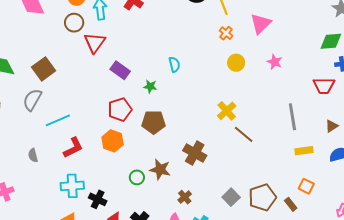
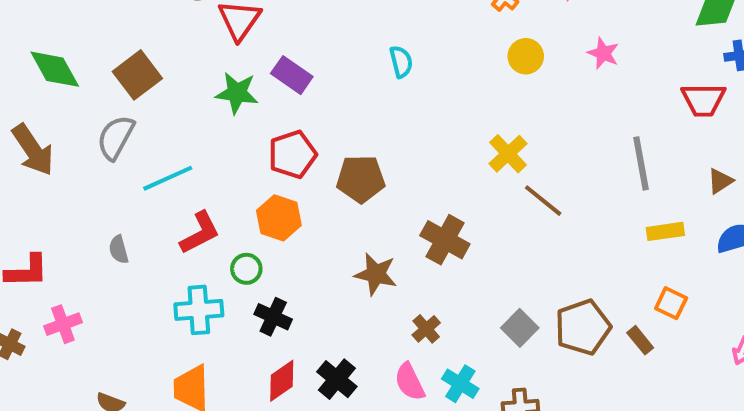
green star: (150, 86) -> (237, 93), moved, size x1.5
green circle: (137, 177) -> (246, 269), moved
black cross: (98, 199) -> (273, 317), moved

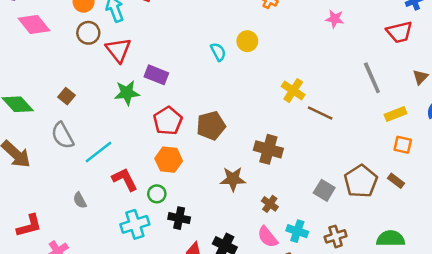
yellow circle: (526, 56) -> (247, 41), moved
brown square: (137, 75) -> (66, 96), size x0.6
gray semicircle: (116, 137) -> (63, 135), turned -44
red L-shape: (200, 233) -> (125, 179), turned -76
orange square: (671, 303) -> (403, 145), moved

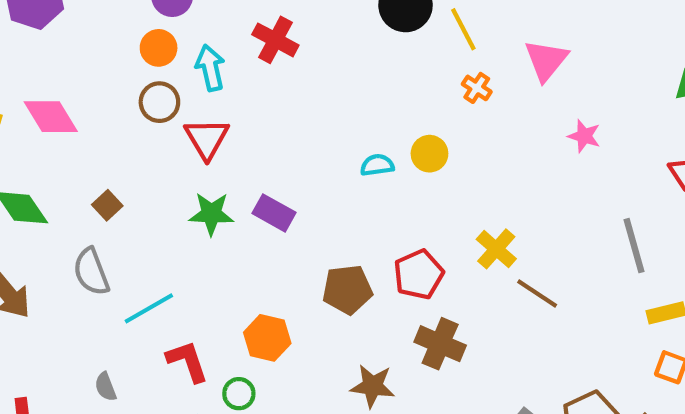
pink diamond: (34, 25) -> (51, 117), moved
cyan semicircle: (218, 52) -> (377, 165), turned -78
purple rectangle: (156, 75) -> (274, 213), moved
red pentagon: (168, 121) -> (419, 274), moved

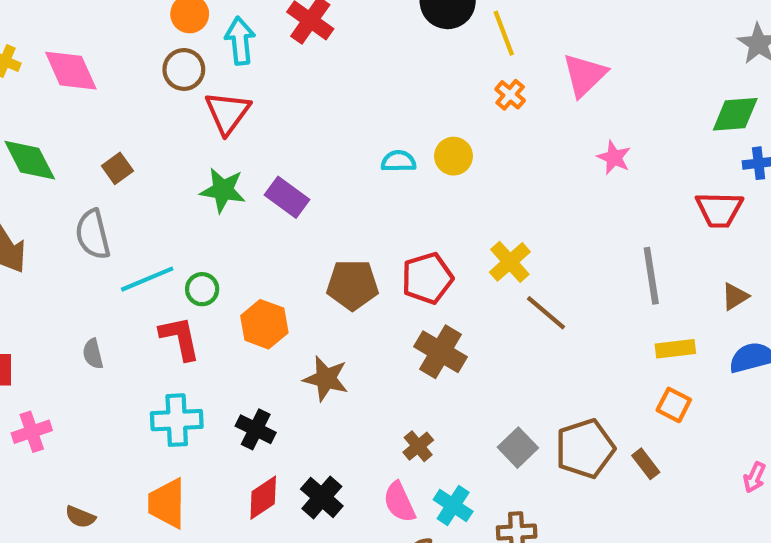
brown star: (372, 386) -> (326, 379), moved
green circle: (239, 394) -> (202, 289), moved

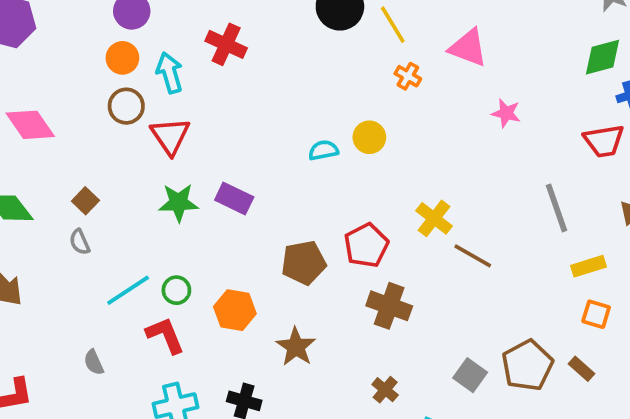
pink triangle: (585, 75) -> (468, 48), turned -45
gray semicircle: (93, 234) -> (80, 242), moved, size x0.6
brown star: (326, 379) -> (296, 347), turned 30

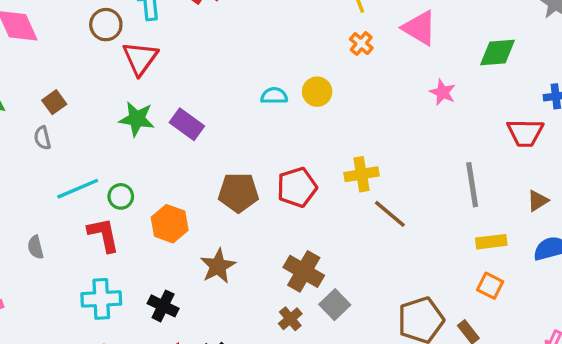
green diamond: (602, 57) -> (497, 52), moved
yellow cross: (434, 218) -> (362, 174), turned 32
brown cross: (389, 306) -> (304, 271), moved
gray square: (470, 375) -> (335, 305), moved

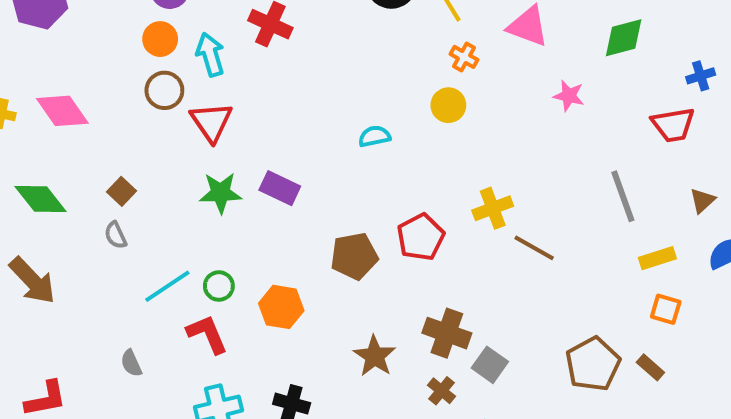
yellow circle: (317, 92) -> (448, 105), moved
brown star: (218, 266) -> (375, 356), moved

